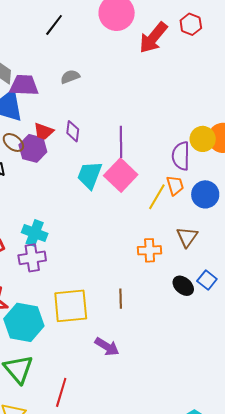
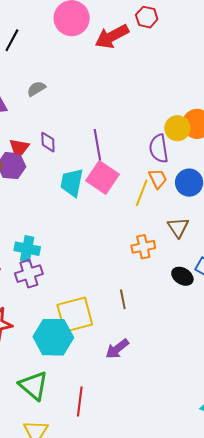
red arrow: (153, 38) -> (112, 36), turned 32
cyan hexagon: (24, 322) -> (53, 337), moved
purple arrow: (107, 347) -> (117, 349), turned 120

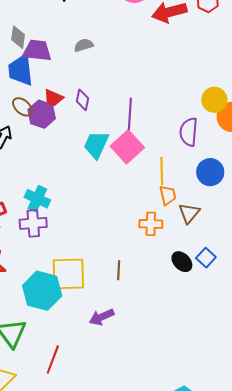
yellow circle: (177, 128) -> (214, 100), moved
orange trapezoid: (158, 179) -> (168, 195), moved
yellow line: (142, 193) -> (162, 171), turned -36

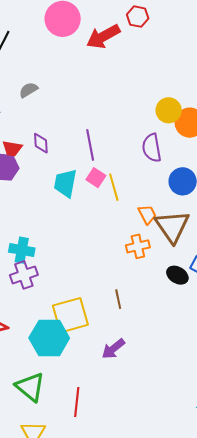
pink square: (127, 147) -> (96, 178), size x0.6
yellow line: (162, 171) -> (114, 187), moved
brown triangle: (189, 213) -> (172, 226), size x1.6

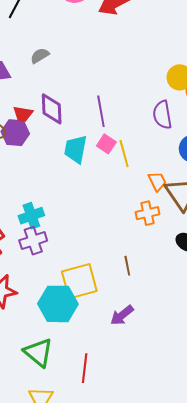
purple diamond: (41, 143) -> (52, 109), size x1.5
cyan cross: (22, 250) -> (31, 216), turned -30

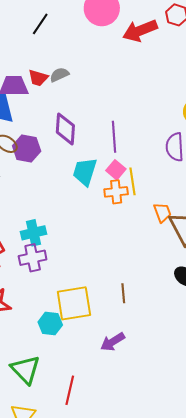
red trapezoid: (23, 114) -> (38, 78), moved
orange cross: (148, 213) -> (116, 192), moved
cyan hexagon: (58, 304) -> (50, 323), size x0.6

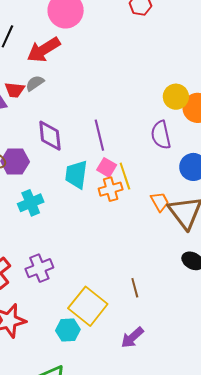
red arrow: (140, 31) -> (44, 50), moved
cyan cross: (33, 233) -> (31, 203), moved
yellow square: (74, 303) -> (88, 306), turned -33

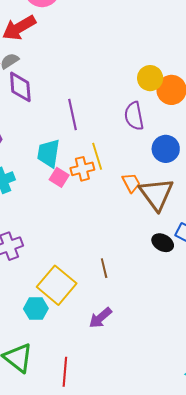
purple diamond: (50, 136) -> (20, 87), moved
pink square: (107, 167) -> (59, 177), moved

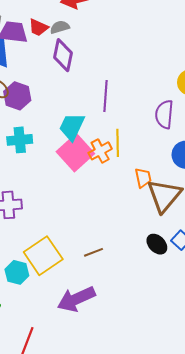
orange cross: (82, 169) -> (100, 151), turned -30
pink square: (59, 177) -> (75, 153), size x1.8
brown line: (104, 268) -> (94, 252), turned 66
purple arrow: (100, 318) -> (76, 299), size x1.5

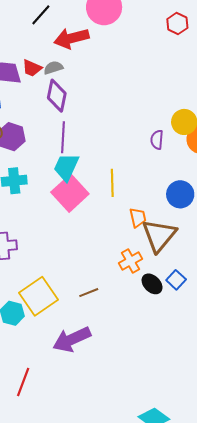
purple line: (106, 96) -> (63, 137), moved
purple semicircle: (164, 114) -> (157, 140), moved, size x0.7
orange cross: (100, 151) -> (131, 261), moved

